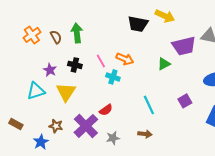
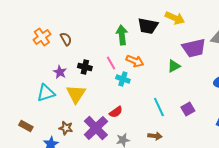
green arrow: (77, 33) -> (122, 35), moved
purple square: (185, 101) -> (188, 109), moved

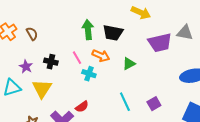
black trapezoid: (148, 26) -> (113, 33), moved
green triangle: (174, 66) -> (129, 64), moved

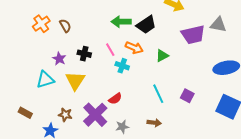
green arrow: (88, 30) -> (121, 22), turned -84
black trapezoid: (113, 33) -> (146, 25), turned -45
purple square: (154, 104) -> (187, 96), turned -32

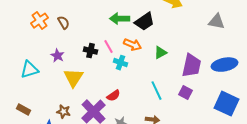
purple trapezoid: (193, 35) -> (192, 66), moved, turned -65
black cross: (84, 54) -> (90, 51), moved
cyan triangle: (45, 80) -> (30, 70), moved

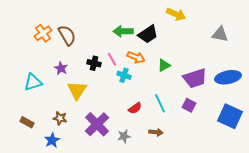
brown semicircle: (64, 23) -> (67, 35), size x1.5
purple trapezoid: (192, 66) -> (195, 78), turned 60
red semicircle: (114, 96) -> (135, 108), moved
brown star: (64, 112) -> (60, 118), moved

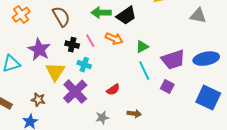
brown semicircle: (67, 35) -> (61, 17), moved
purple star: (61, 68) -> (39, 50), size x1.6
cyan cross: (124, 75) -> (84, 65), moved
cyan line: (160, 103) -> (144, 71), moved
purple cross: (97, 124) -> (75, 92), moved

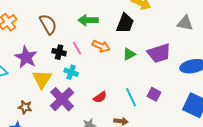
black trapezoid: (126, 16) -> (125, 23), moved, turned -35
purple trapezoid: (173, 60) -> (159, 53), moved
cyan line: (144, 71) -> (131, 97), moved

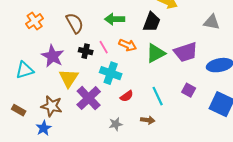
green triangle: (129, 54) -> (156, 53), size x1.5
cyan cross: (71, 72) -> (111, 73), moved, size x1.5
purple square: (154, 94) -> (189, 90), moved
brown star: (25, 107) -> (52, 106), size x1.5

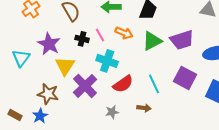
cyan triangle: (25, 70) -> (21, 58), turned -36
purple square: (189, 90) -> (185, 78), size x1.6
red semicircle: (127, 96) -> (123, 84), size x1.5
brown rectangle: (19, 110) -> (15, 115), moved

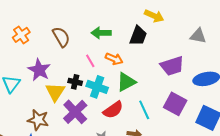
black cross: (82, 39) -> (75, 82), moved
green triangle: (152, 41) -> (126, 82), moved

